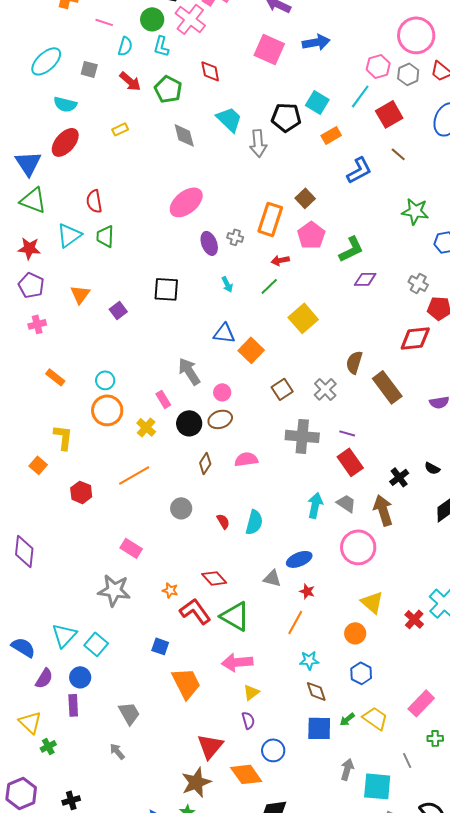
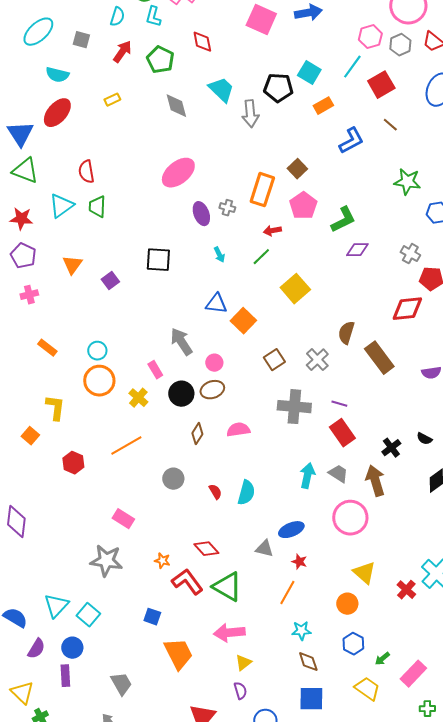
red arrow: (130, 81) -> (122, 52), turned -95
green arrow: (347, 719) -> (382, 659), moved

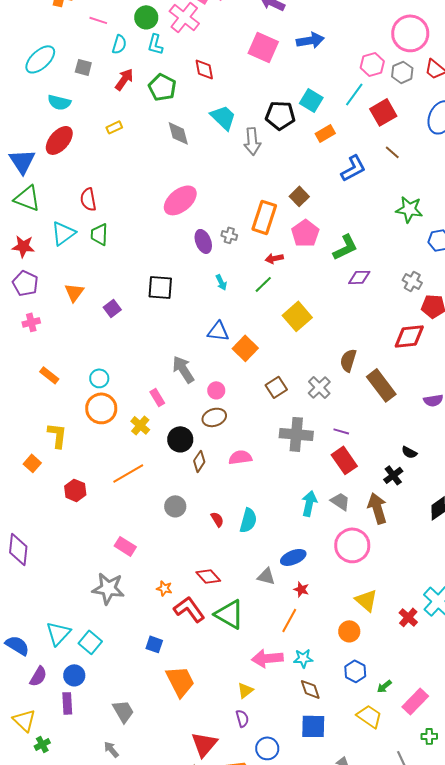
black circle: (181, 394) -> (180, 439), moved
black semicircle: (424, 439) -> (409, 452), moved
pink arrow: (229, 633) -> (267, 658), moved

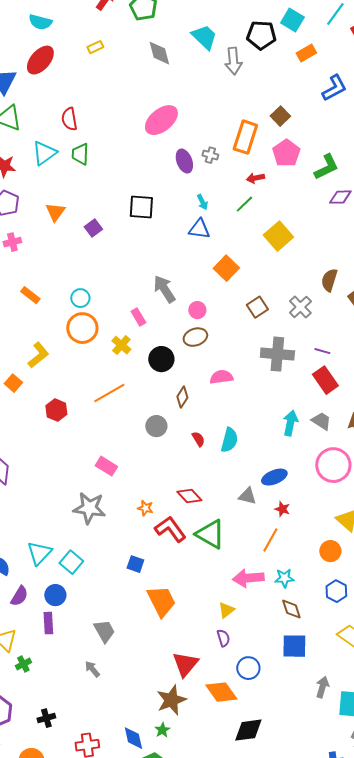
blue triangle: (218, 331) -> (199, 229), moved
yellow L-shape: (57, 435) -> (38, 355), turned 44
brown diamond: (199, 461) -> (182, 397), moved

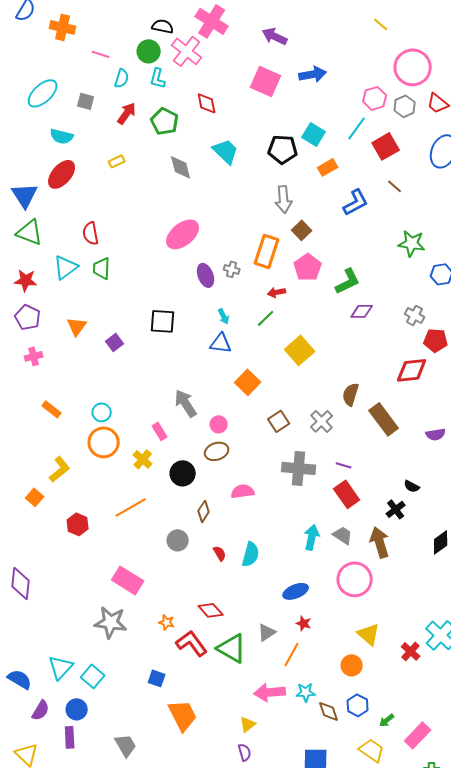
gray arrow: (233, 61) -> (284, 199), moved
pink rectangle: (106, 466) -> (128, 580), size x1.4
gray triangle: (247, 496) -> (267, 632), moved, turned -48
brown diamond: (291, 609) -> (329, 711), moved

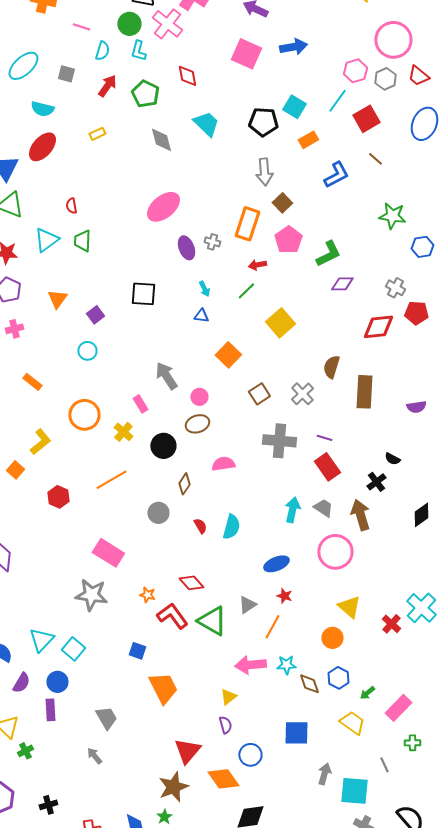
red semicircle: (91, 233) -> (71, 206), size x0.7
blue triangle: (221, 343) -> (201, 316), size x0.7
red diamond: (412, 370) -> (378, 327), moved
cyan circle: (102, 412) -> (87, 351), moved
brown rectangle: (384, 419) -> (364, 392), turned 40

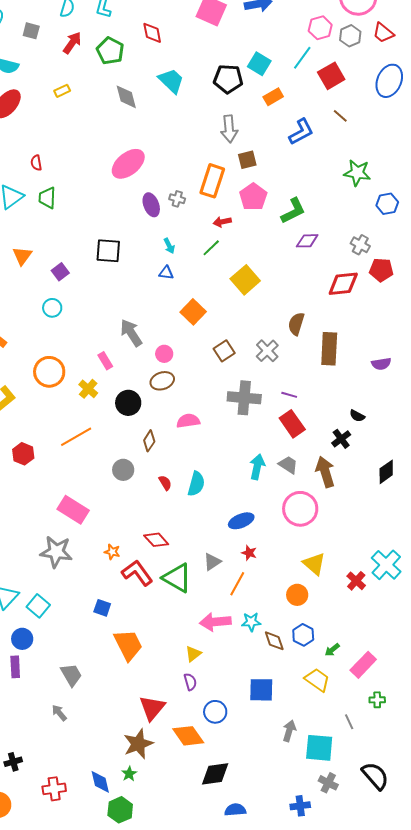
brown square: (282, 203) -> (247, 160), turned 30

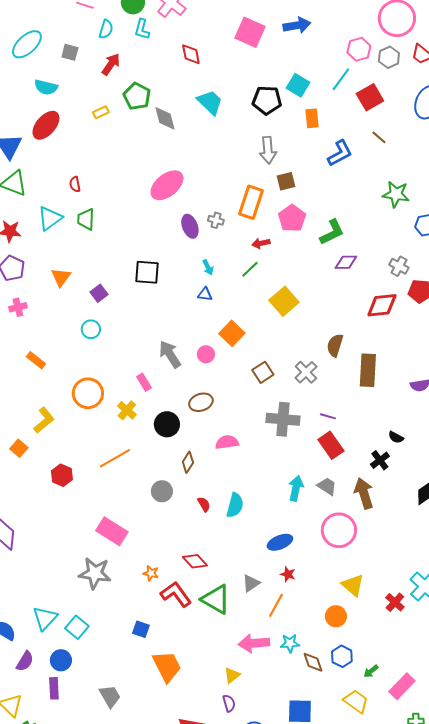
green pentagon: (110, 51) -> (137, 96), moved
orange rectangle: (273, 97) -> (312, 118), turned -66
pink circle: (164, 354) -> (206, 354), moved

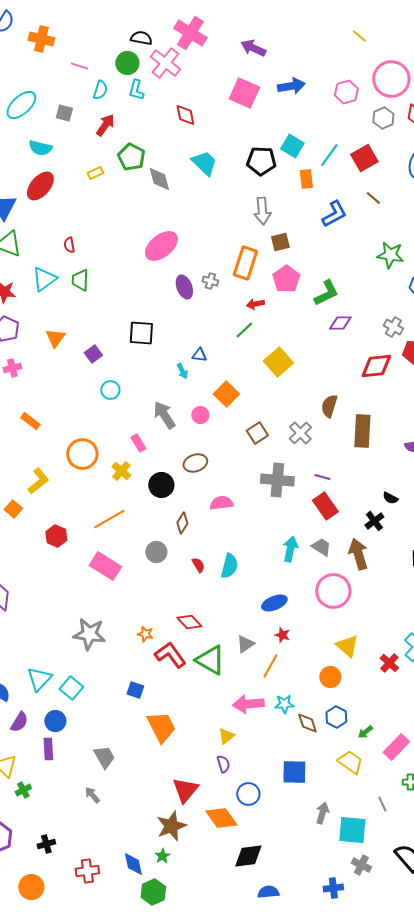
pink hexagon: (359, 49) -> (346, 92), moved
cyan line: (341, 79) -> (329, 155), moved
cyan arrow: (208, 267) -> (182, 371), moved
cyan circle: (91, 329) -> (110, 390), moved
pink rectangle: (112, 531) -> (105, 566), moved

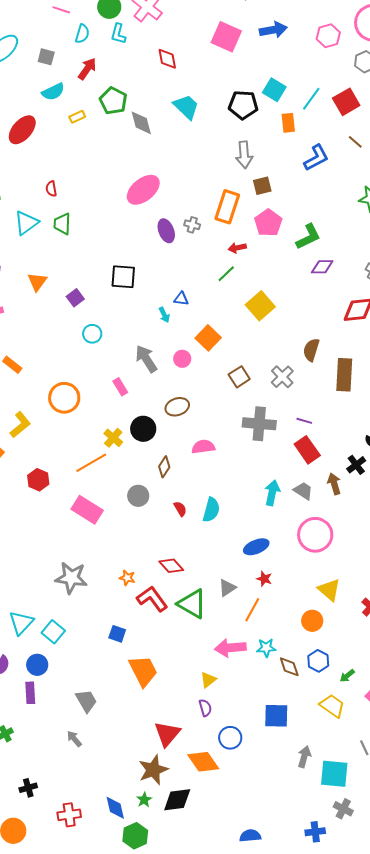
cyan semicircle: (40, 148) -> (53, 92), moved, turned -40
yellow cross: (121, 471) -> (113, 438), moved
brown arrow: (358, 554) -> (334, 484), moved, size x0.7
black diamond: (248, 856) -> (177, 800), moved

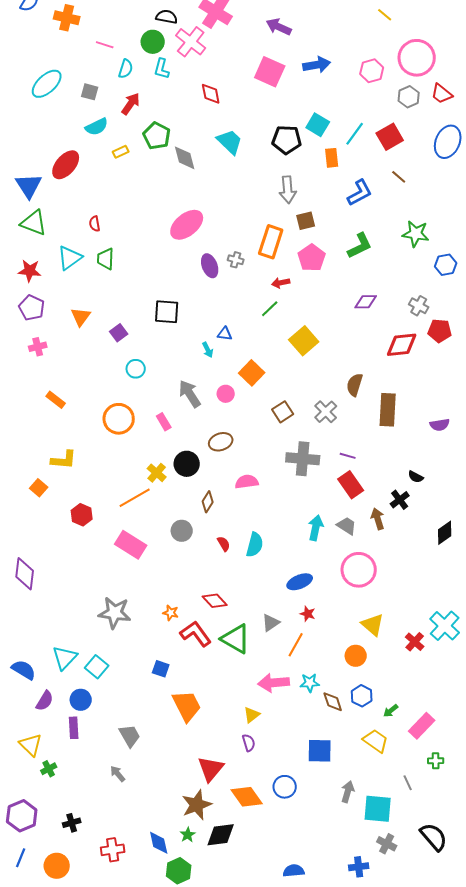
green L-shape: (308, 237) -> (360, 246), moved
orange circle: (64, 398) -> (119, 419), moved
yellow L-shape: (20, 425) -> (64, 460), turned 44
blue circle: (230, 738) -> (285, 787), moved

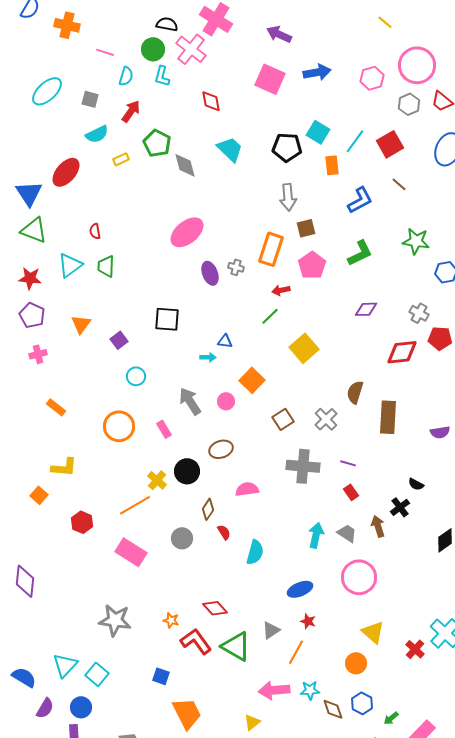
cyan arrow: (208, 350) -> (208, 357), turned -63
red rectangle: (351, 485) -> (351, 492), size x0.6
red semicircle: (224, 544) -> (224, 532), moved

